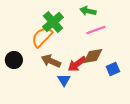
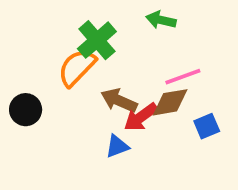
pink line: (96, 30) -> (183, 77), moved
brown arrow: (51, 61) -> (119, 100), moved
blue triangle: (64, 80) -> (117, 146), turned 40

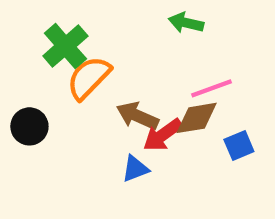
green cross: (97, 40) -> (65, 46), moved

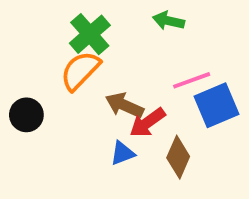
green cross: (65, 46) -> (90, 34), moved
brown diamond: (197, 118) -> (178, 157), moved, turned -57
blue square: (239, 145) -> (217, 105), moved, size x1.6

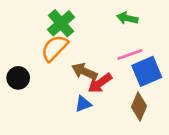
green arrow: (169, 21) -> (127, 18), moved
brown diamond: (178, 157) -> (139, 106), moved

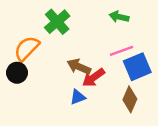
orange semicircle: (55, 48) -> (27, 48), moved

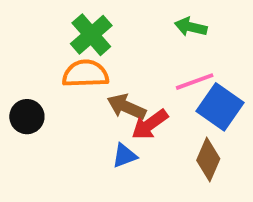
orange semicircle: (27, 48) -> (85, 74), moved, turned 44
blue square: (137, 67) -> (220, 107), turned -32

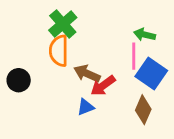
green arrow: (191, 27) -> (145, 35), moved
orange semicircle: (85, 74) -> (59, 51), turned -88
pink line: (195, 82) -> (134, 56), turned -70

